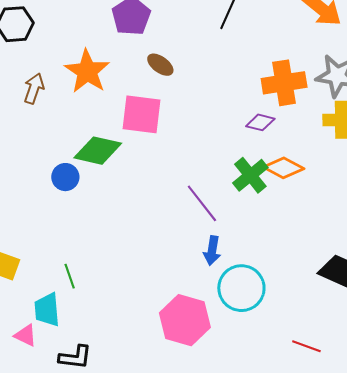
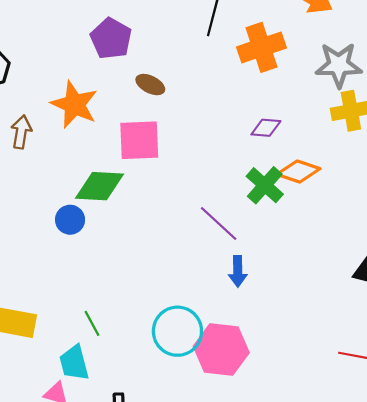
orange cross: (284, 83) -> (261, 47), moved
cyan circle: (241, 288) -> (177, 331), moved

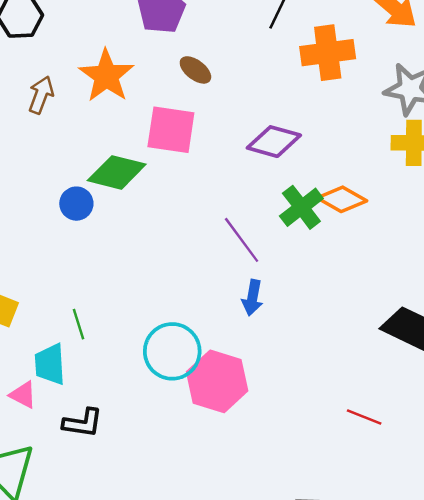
purple diamond: (266, 128) -> (274, 142), moved, size x1.5

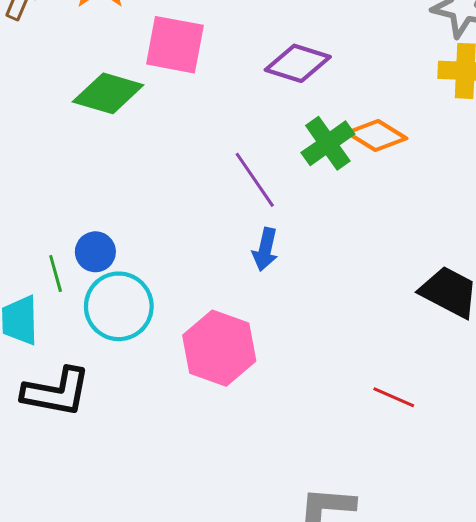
blue circle: (76, 204) -> (95, 252), moved
cyan circle: (172, 351) -> (119, 306), moved
black L-shape: (83, 423) -> (56, 392), size x1.4

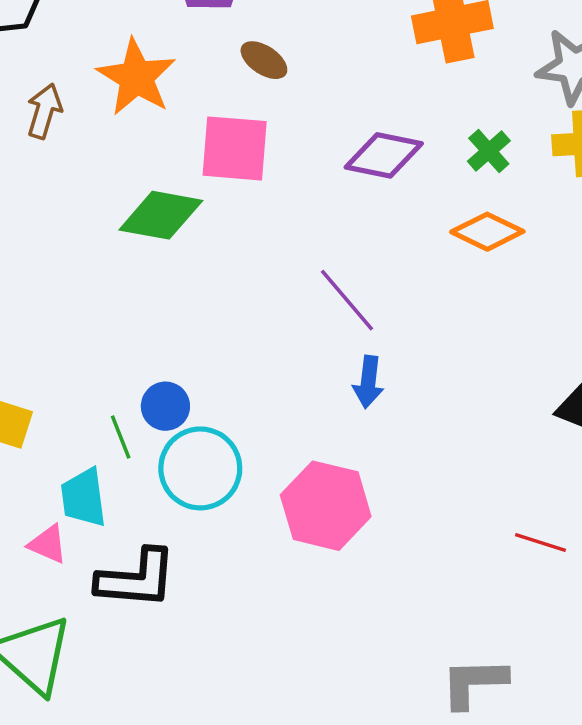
green cross: (328, 143) -> (489, 151), moved, size x0.7

